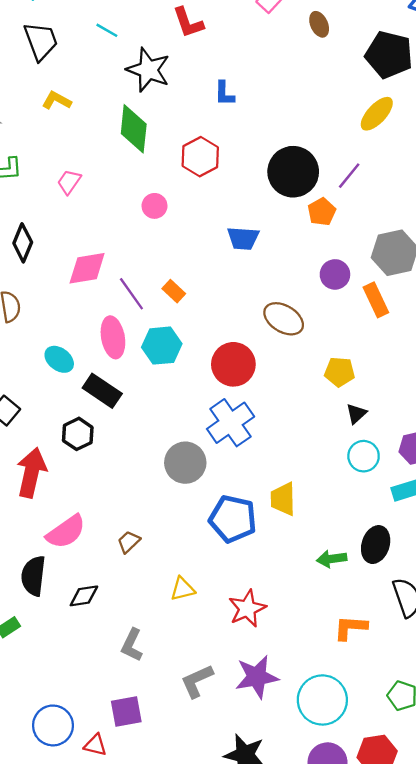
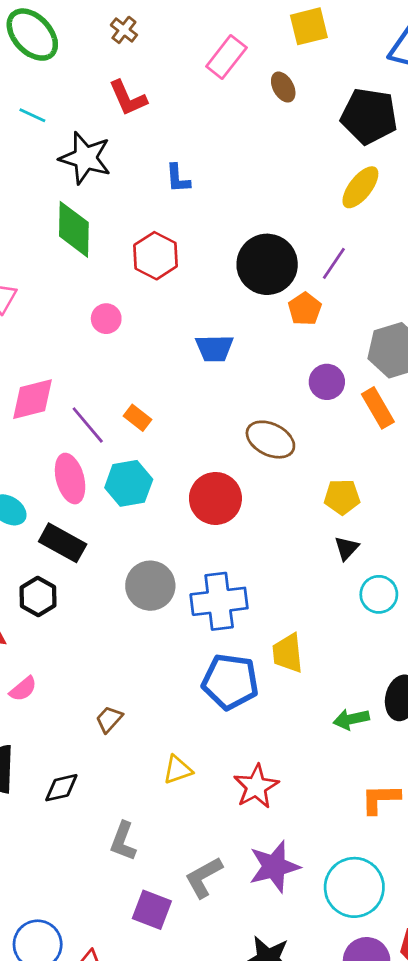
black triangle: (356, 414) -> (347, 548), moved
blue cross: (231, 423) -> (219, 601), moved, turned 33
gray circle: (185, 463) -> (150, 586), moved
pink semicircle: (66, 532) -> (23, 689), moved, size x0.6
purple square: (126, 711) -> (152, 910), moved, turned 36

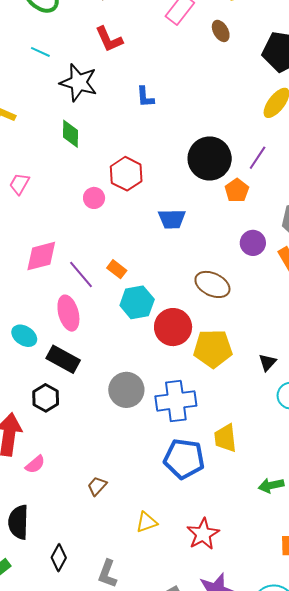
green diamond: (74, 229) -> (71, 134), size x0.7
red hexagon: (155, 256) -> (126, 174), moved
cyan hexagon: (129, 483) -> (137, 302), moved
yellow pentagon: (342, 497) -> (213, 349), moved, size x1.5
black diamond: (61, 788) -> (59, 558), moved, turned -48

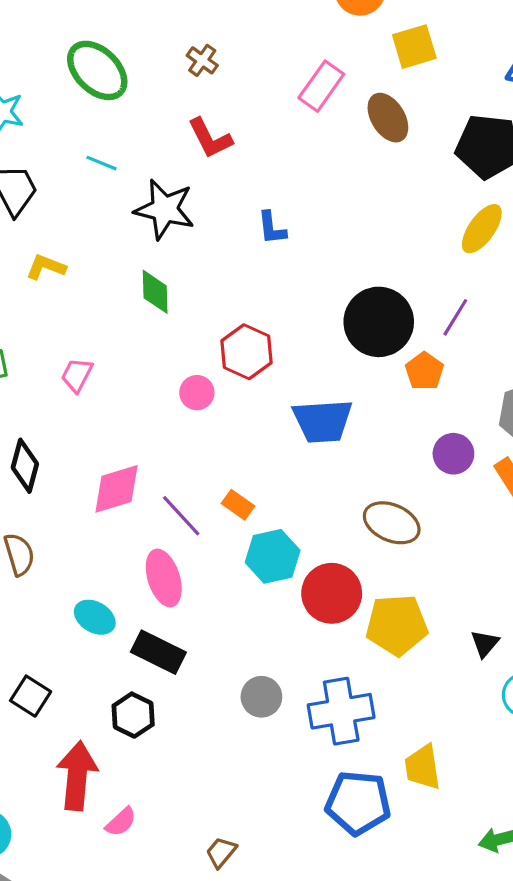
brown ellipse: (221, 31) -> (388, 118), size x1.4
blue trapezoid: (172, 219) -> (323, 421), size x1.4
gray circle: (126, 390) -> (261, 697), size x0.7

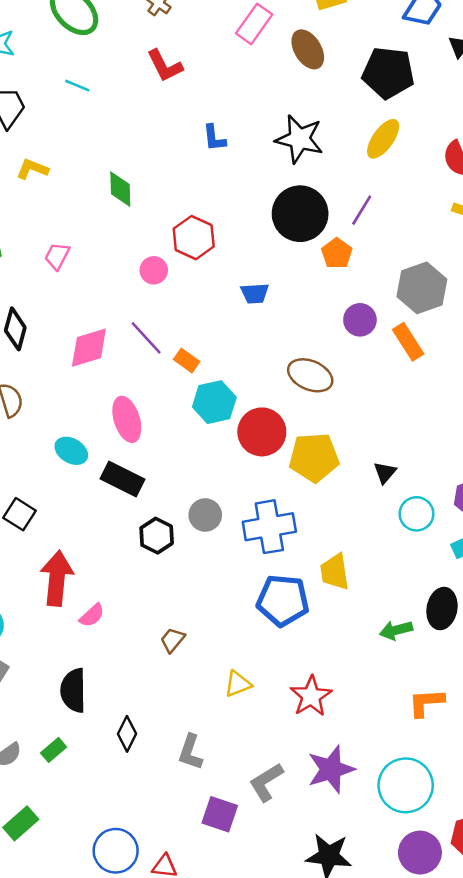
black star: (165, 209) -> (299, 139), moved
blue trapezoid: (323, 421) -> (255, 293), size x0.6
purple line: (181, 516) -> (146, 338), moved
black hexagon: (133, 715) -> (157, 536), moved

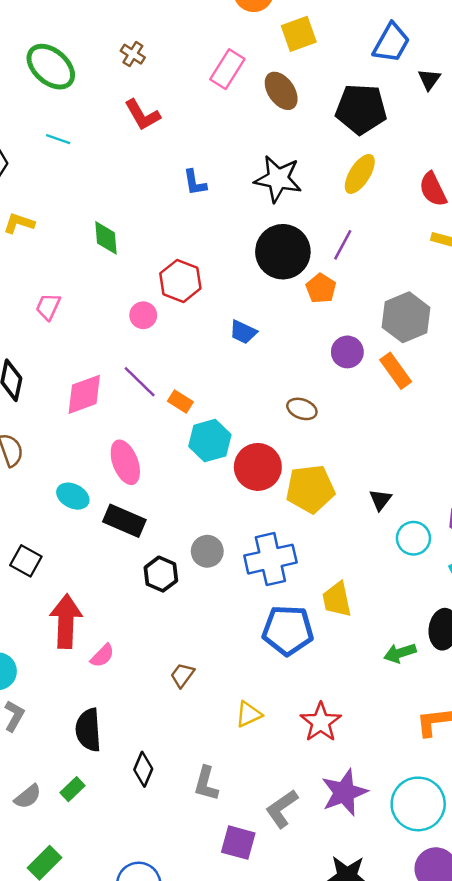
blue trapezoid: (255, 293) -> (243, 332), turned 32
brown ellipse: (310, 375) -> (302, 409), size x0.7

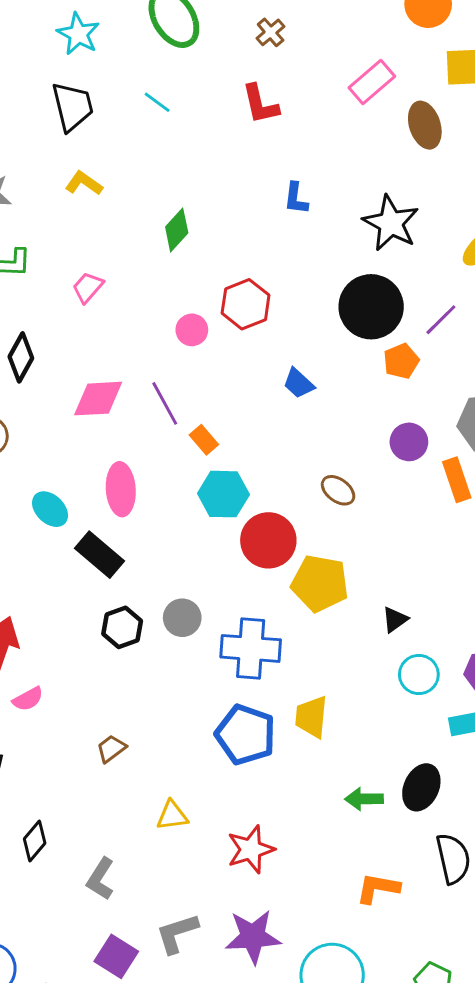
green diamond: (106, 238) -> (177, 230), turned 30

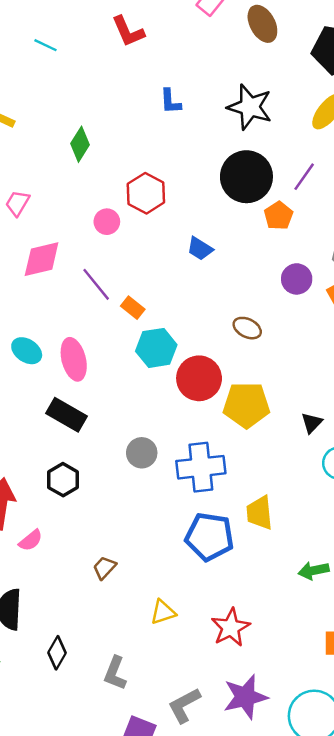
pink diamond: (98, 399) -> (42, 259), moved
cyan ellipse: (50, 509) -> (27, 351), moved
black hexagon: (122, 627) -> (63, 480), moved

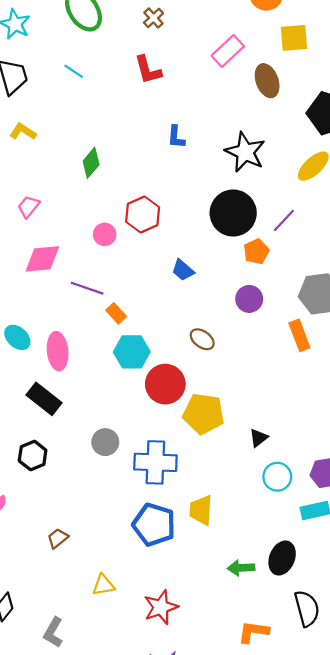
purple circle: (297, 279) -> (249, 299), moved
purple line: (96, 284) -> (87, 288), turned -40
brown ellipse: (247, 328) -> (202, 339), moved

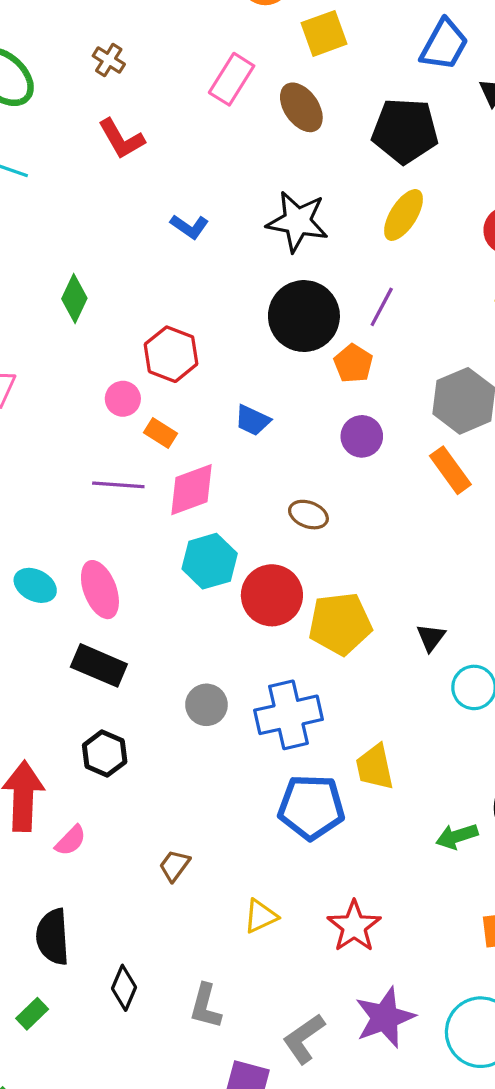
blue L-shape: (176, 137) -> (189, 227), turned -45
pink diamond: (42, 259) -> (191, 490), moved
orange rectangle: (116, 313) -> (161, 433), moved

